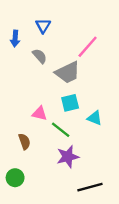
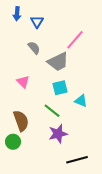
blue arrow: (15, 39) -> (17, 14), moved
pink triangle: (40, 113) -> (23, 82), moved, turned 32
brown semicircle: (24, 141) -> (21, 121), size x1.5
green circle: (15, 178) -> (13, 142), moved

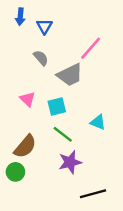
cyan square: (60, 88) -> (57, 106), moved
brown semicircle: (21, 121) -> (25, 146), turned 60

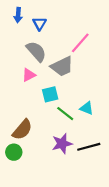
gray semicircle: (41, 58) -> (36, 51), size x1.5
pink triangle: (28, 99) -> (29, 75), moved, turned 48
green line: (63, 134) -> (65, 114), moved
black line: (93, 194) -> (89, 147), moved

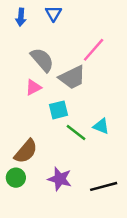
blue triangle: (39, 24) -> (53, 13), moved
purple star: (62, 144) -> (60, 179), moved, turned 30
black line: (89, 147) -> (104, 186), moved

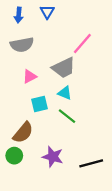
gray semicircle: (42, 60) -> (22, 45), moved, turned 120
cyan square: (58, 110) -> (40, 104), moved
cyan triangle: (101, 126) -> (65, 93), moved

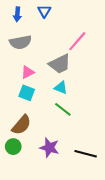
cyan square: (40, 104) -> (27, 93), moved, turned 35
black line: (91, 163) -> (86, 154), turned 30

